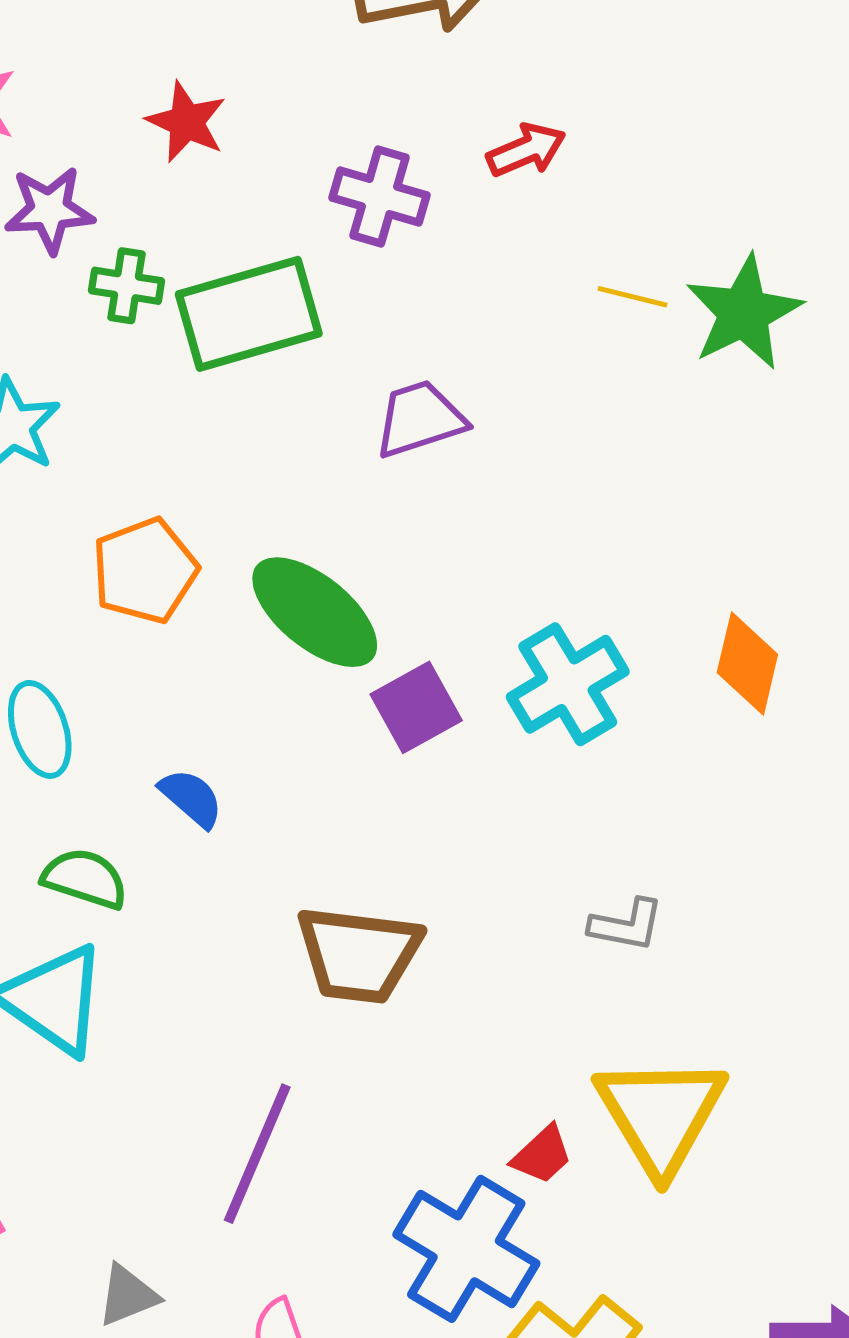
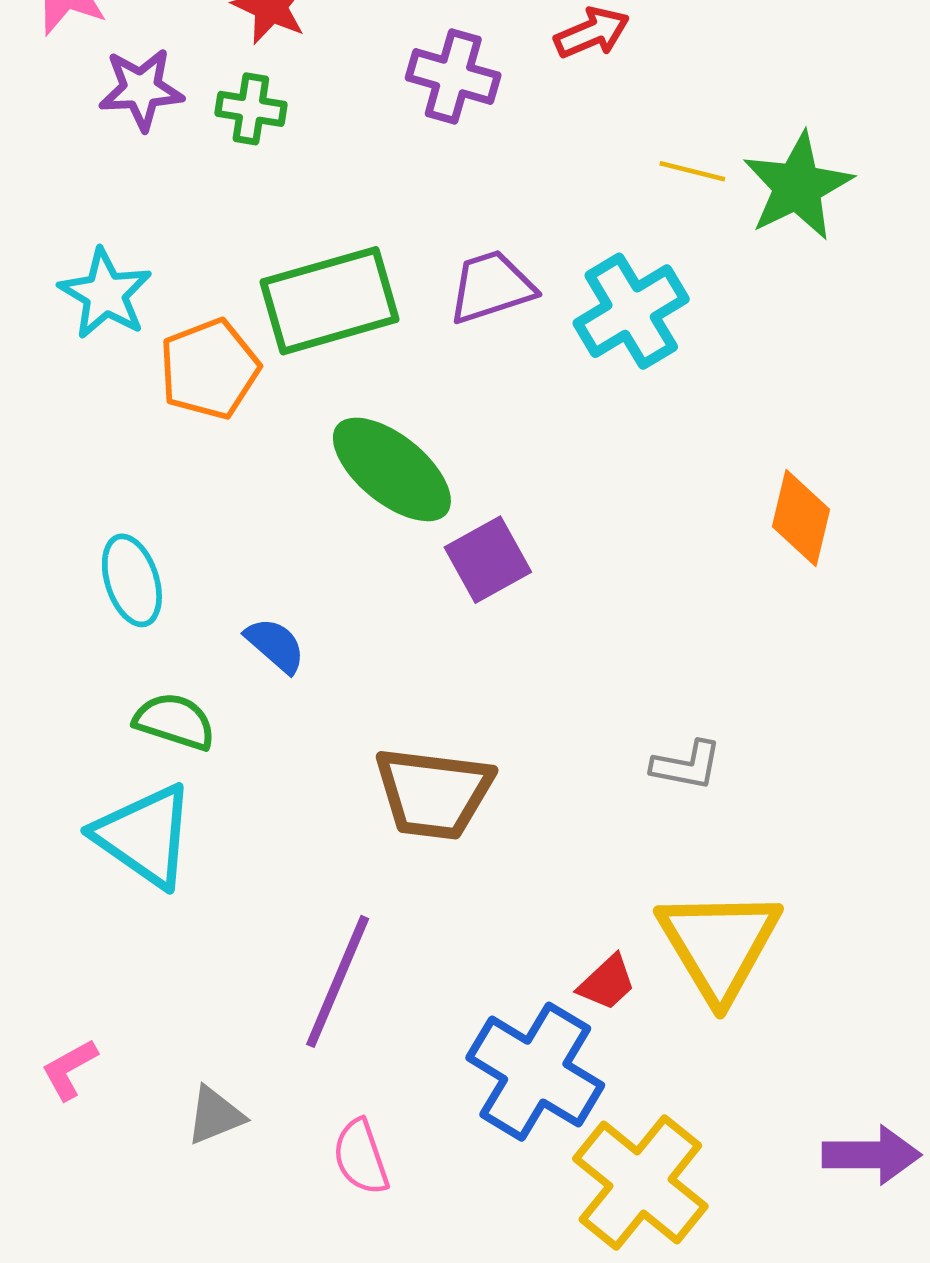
green cross: (127, 286) -> (251, 109), moved
green rectangle: (249, 314) -> (330, 301), moved
orange pentagon: (145, 571) -> (209, 369), moved
cyan cross: (568, 684) -> (631, 311), moved

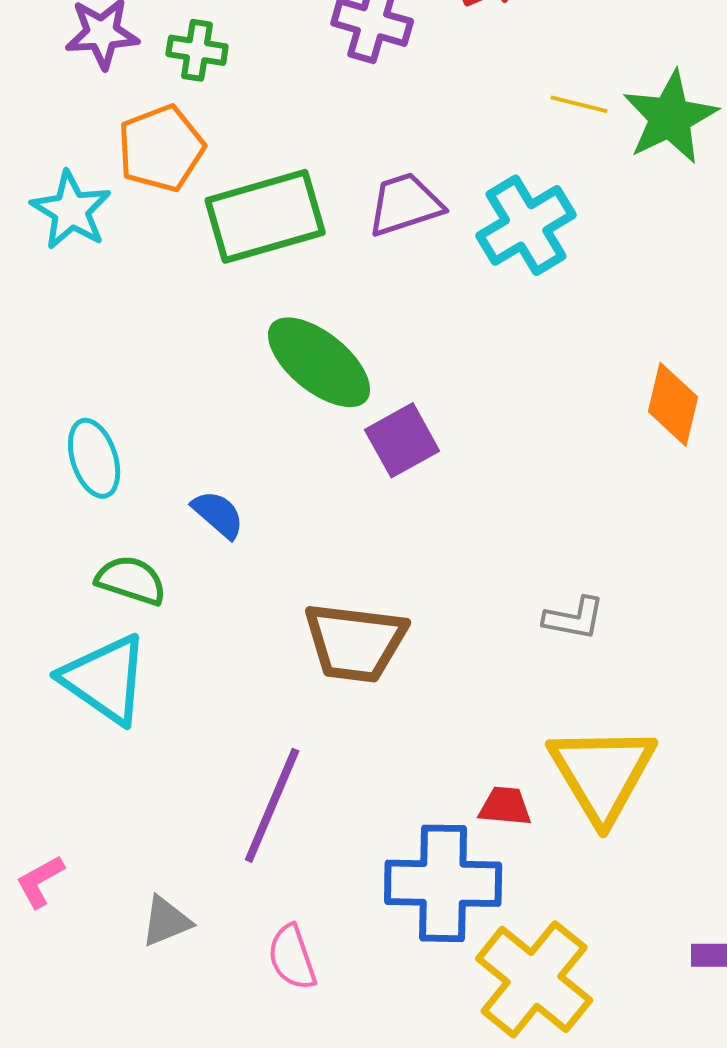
orange pentagon: (209, 369) -> (161, 148), moved
red trapezoid: (607, 983) -> (505, 806), turned -132
blue cross: (535, 1072) -> (443, 883), turned -30

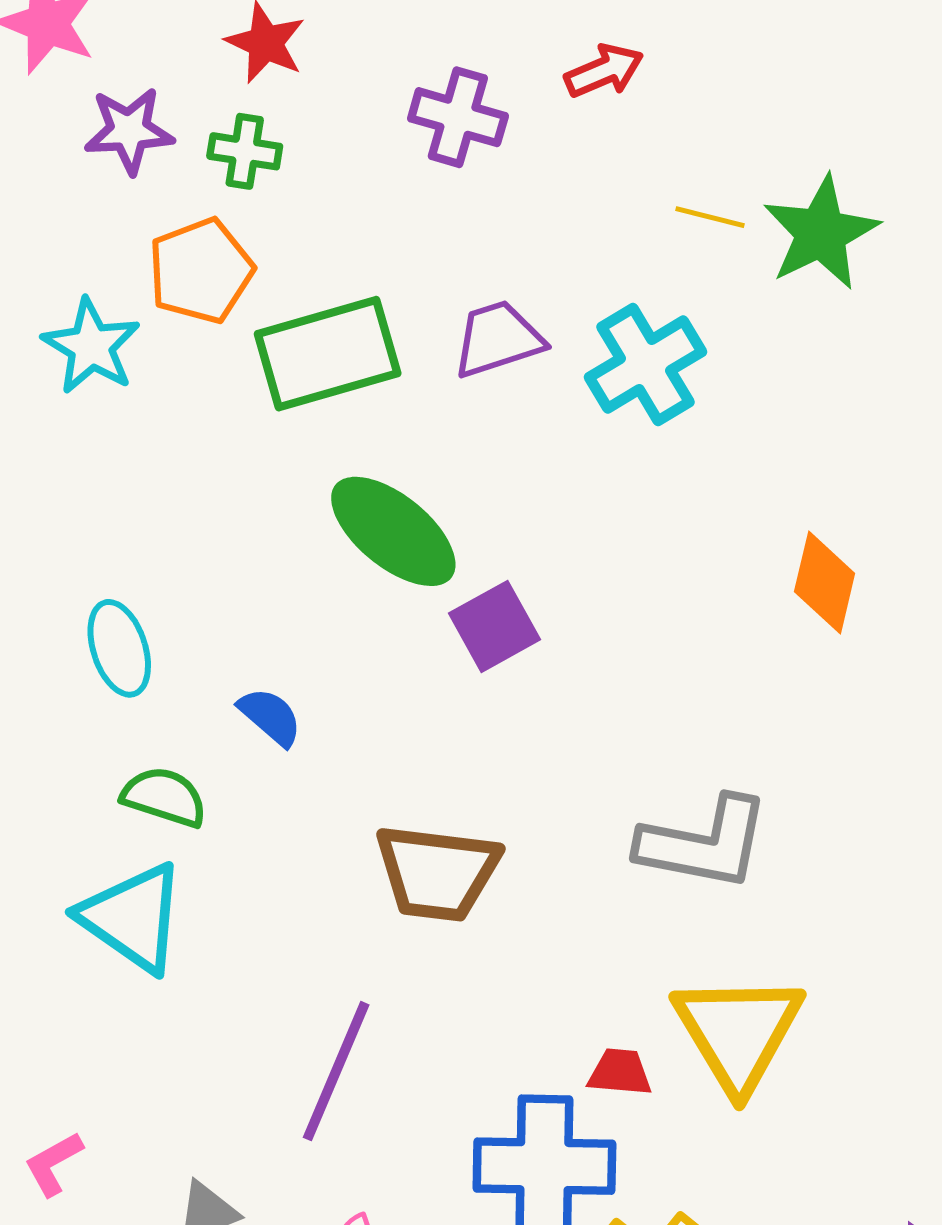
gray L-shape: (574, 618) -> (704, 843), size x1.8

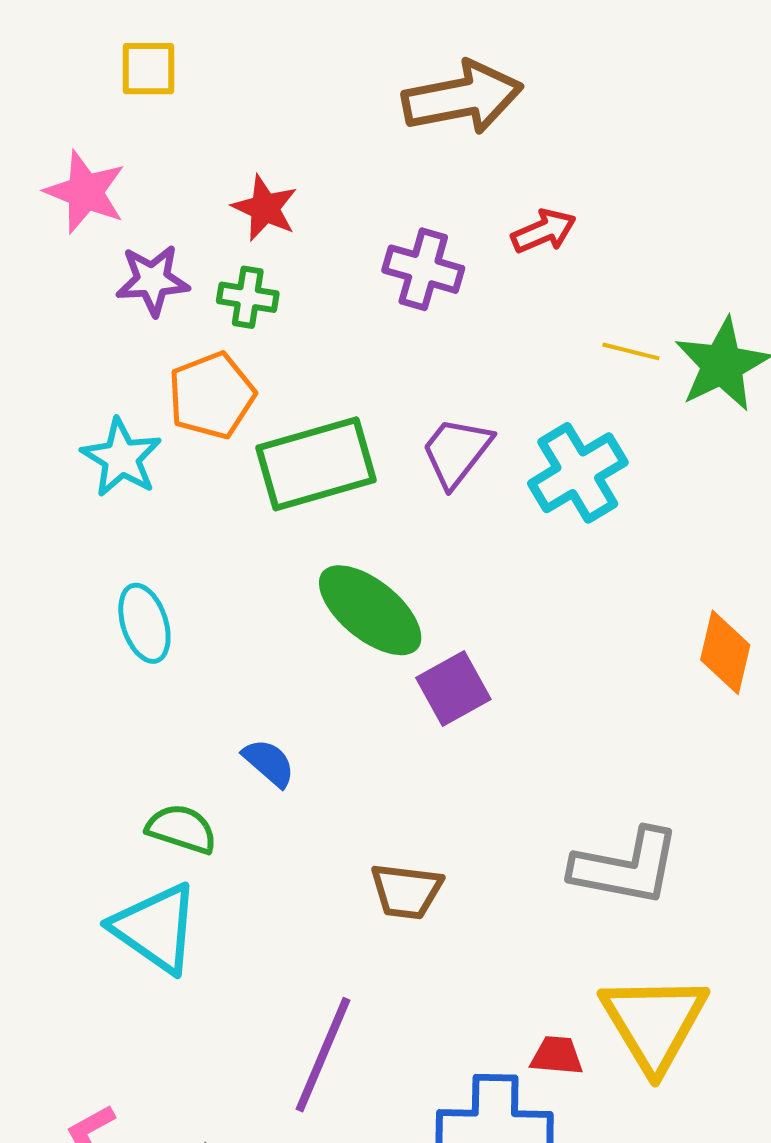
purple trapezoid: (498, 339) -> (456, 452), turned -34
cyan ellipse: (119, 648) -> (144, 623), moved
brown trapezoid: (437, 872) -> (406, 891), size x0.7

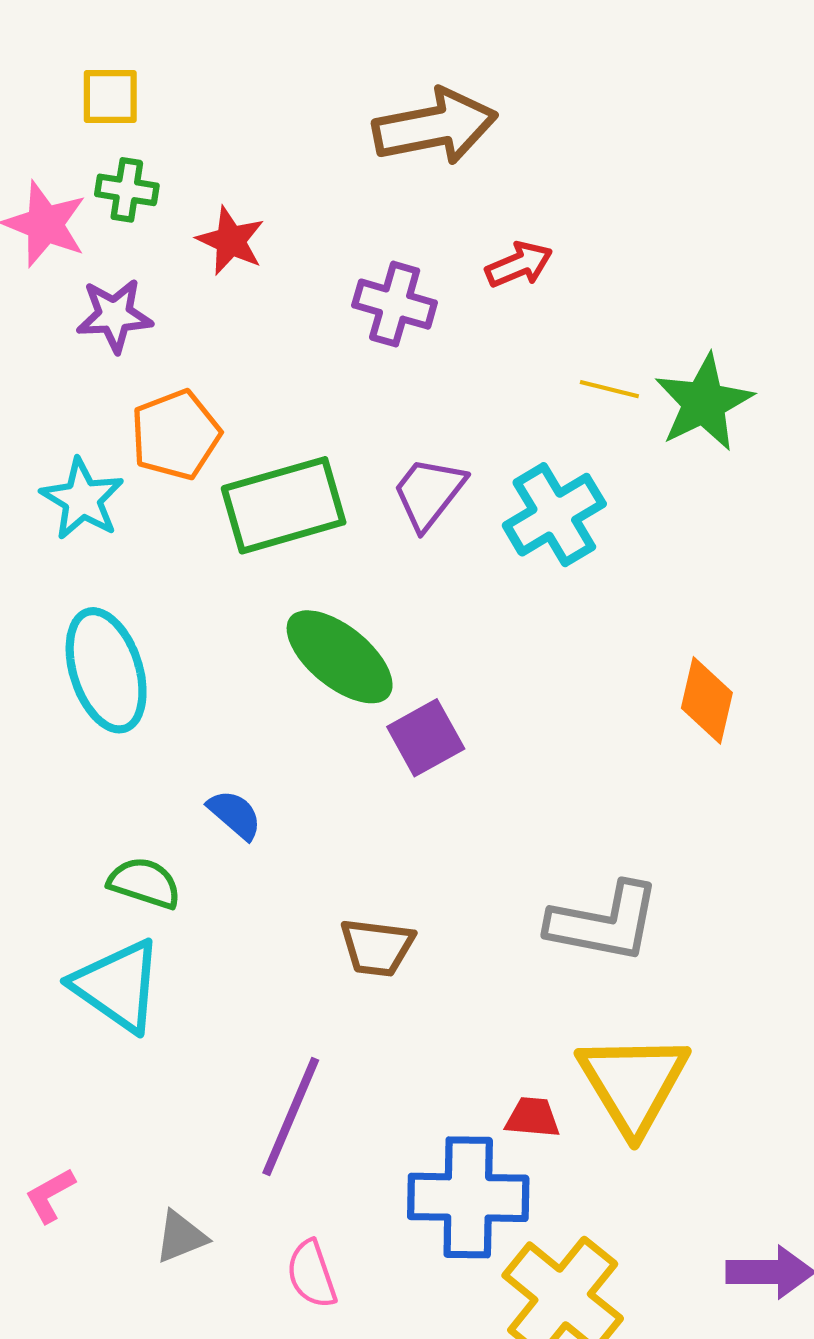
green cross: (248, 297) -> (127, 190), moved
cyan ellipse: (144, 623) -> (106, 670), size x1.5

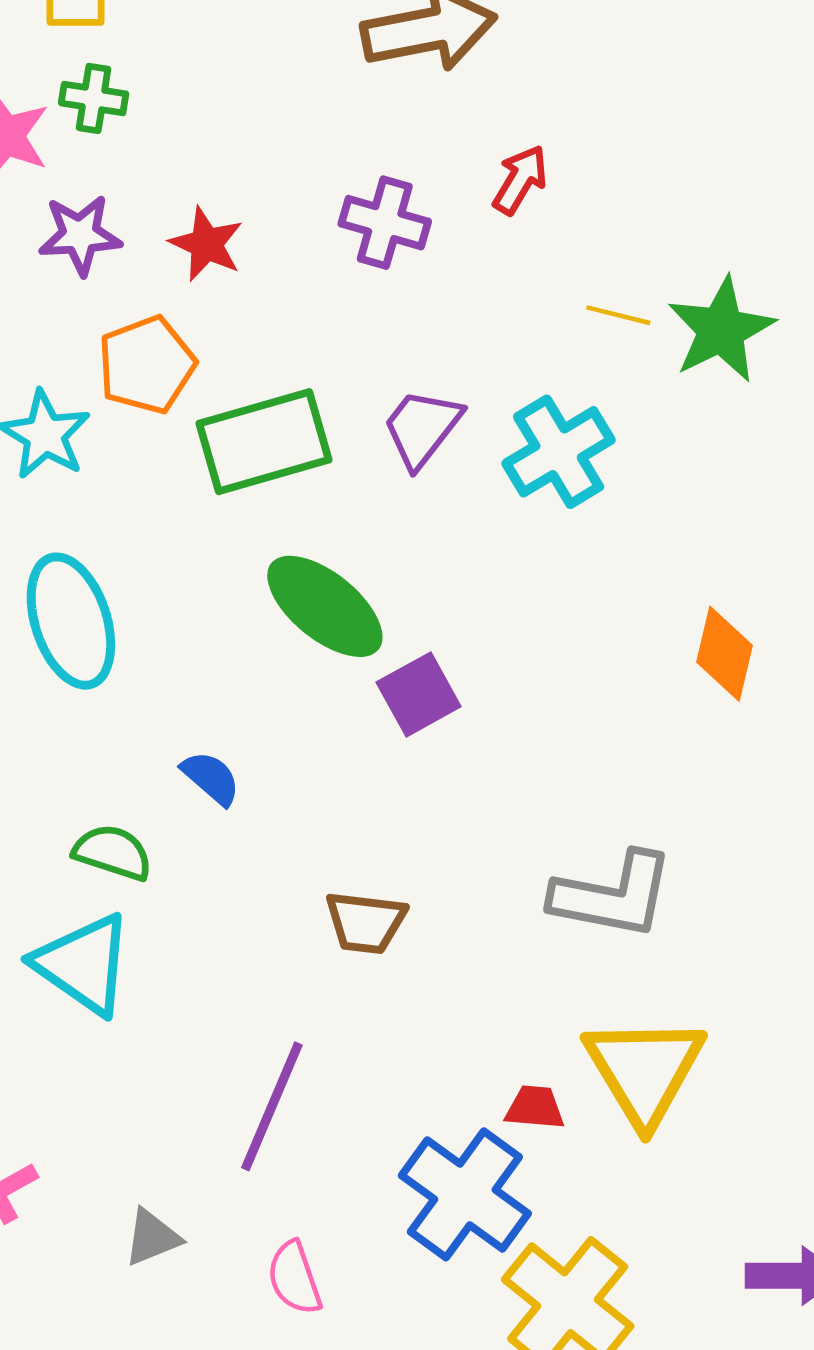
red star: (231, 241) -> (206, 244), moved
red arrow: (519, 265) -> (520, 180), turned -36
blue cross: (468, 1197) -> (465, 1194), turned 35

